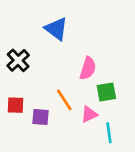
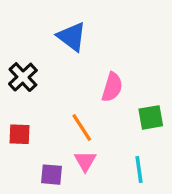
green square: (106, 92) -> (151, 117), moved
pink triangle: (89, 114) -> (85, 161), moved, turned -36
purple square: (41, 117) -> (52, 175), moved

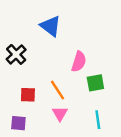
green square: (151, 117) -> (95, 83), moved
red square: (20, 134) -> (28, 95), moved
purple square: (52, 175) -> (18, 123), moved

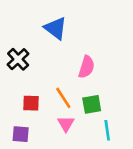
green square: (95, 83) -> (92, 104), moved

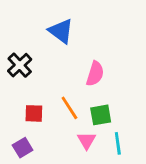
pink triangle: (66, 124) -> (87, 141), moved
purple square: (21, 134) -> (23, 148), turned -36

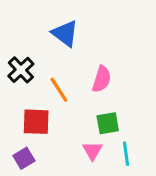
orange line: (69, 108) -> (59, 90), moved
red square: (34, 113) -> (36, 122), size x1.4

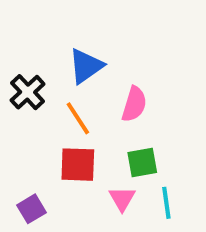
blue triangle: (65, 33) -> (86, 66), moved, turned 48
red square: (36, 122) -> (78, 165), moved

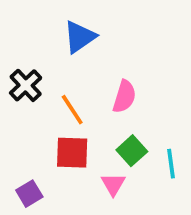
blue triangle: (86, 66) -> (80, 37), moved
green square: (142, 163) -> (132, 151), turned -32
cyan line: (166, 203) -> (171, 164), moved

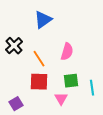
green square: (132, 151) -> (71, 81), turned 35

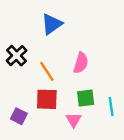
purple square: (16, 104) -> (19, 116), moved, turned -32

